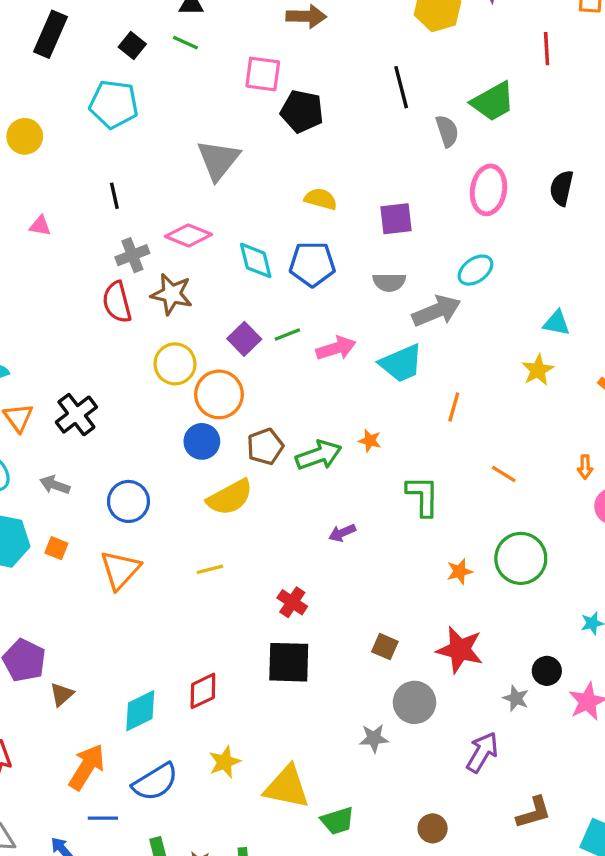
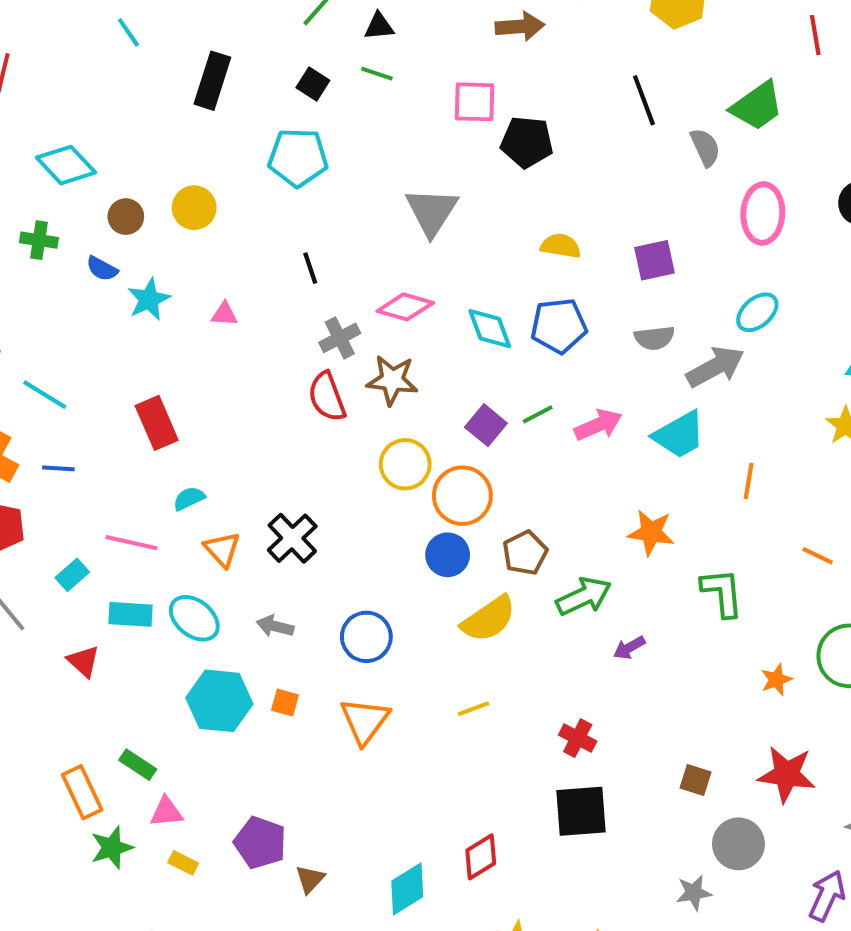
orange star: (370, 441) -> (651, 532), size x1.6
green arrow: (319, 455) -> (584, 596), moved

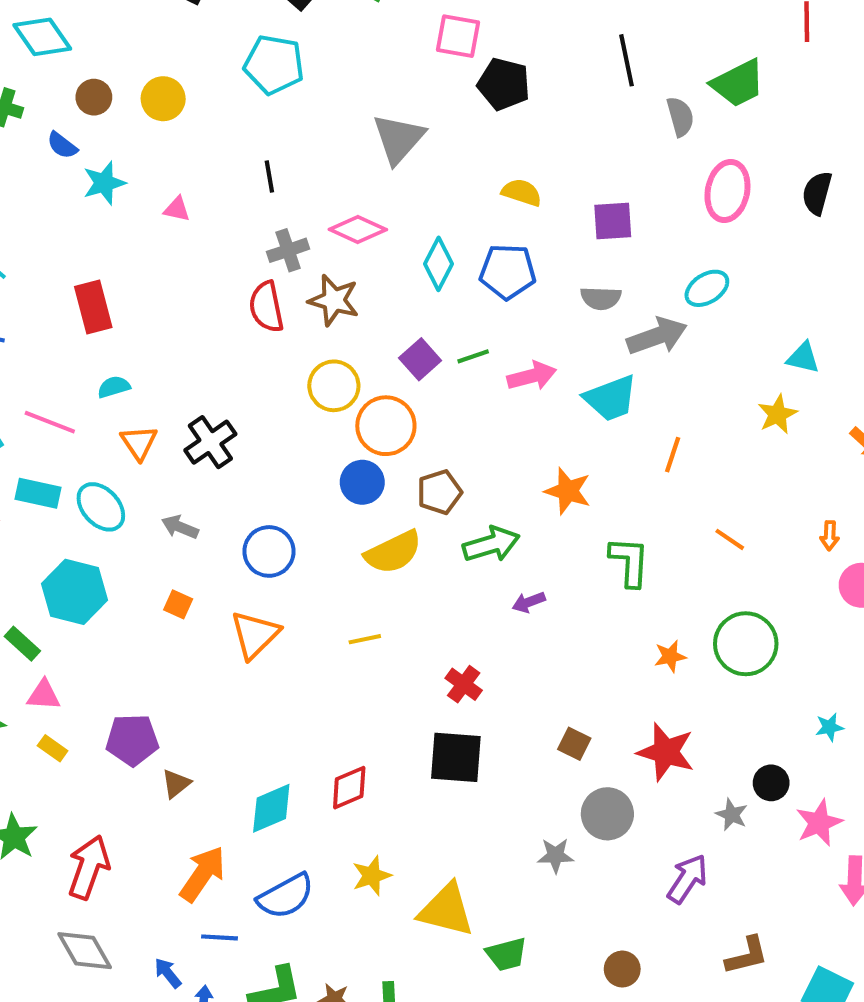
cyan diamond: (490, 329) -> (439, 264), turned 39
cyan hexagon: (219, 701) -> (74, 592), moved
purple pentagon: (260, 843) -> (132, 740), turned -30

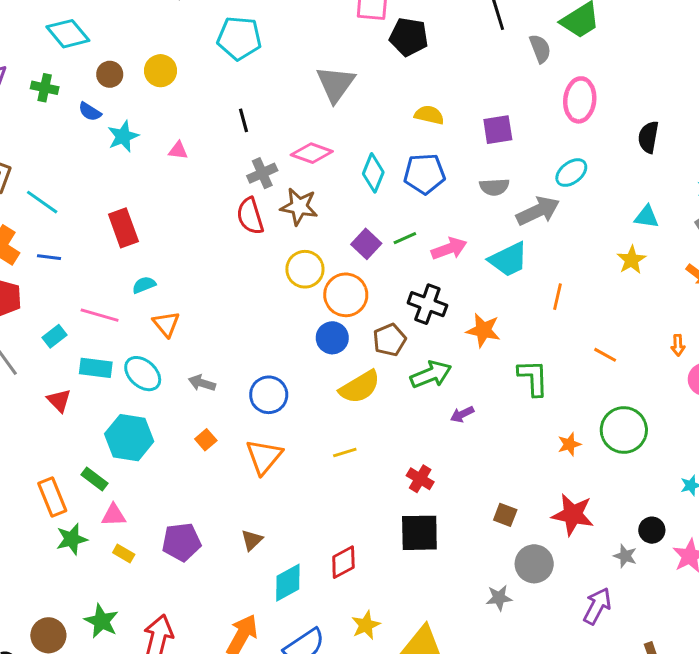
black semicircle: (817, 193) -> (648, 137), moved
black cross: (210, 442) -> (427, 304), moved, turned -30
orange square: (178, 604) -> (206, 440), turned 30
brown triangle: (176, 784) -> (252, 540), moved

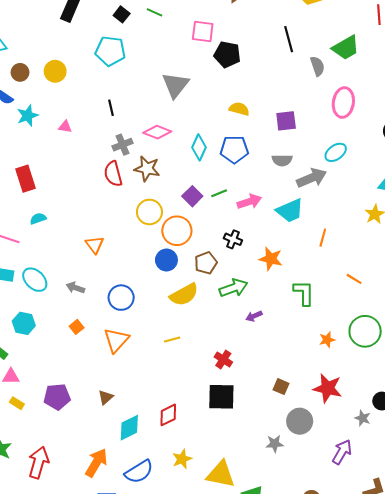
black cross: (427, 304) -> (233, 239), size x0.7
orange triangle: (166, 324) -> (95, 245), moved
cyan hexagon: (129, 438) -> (24, 323), size x0.7

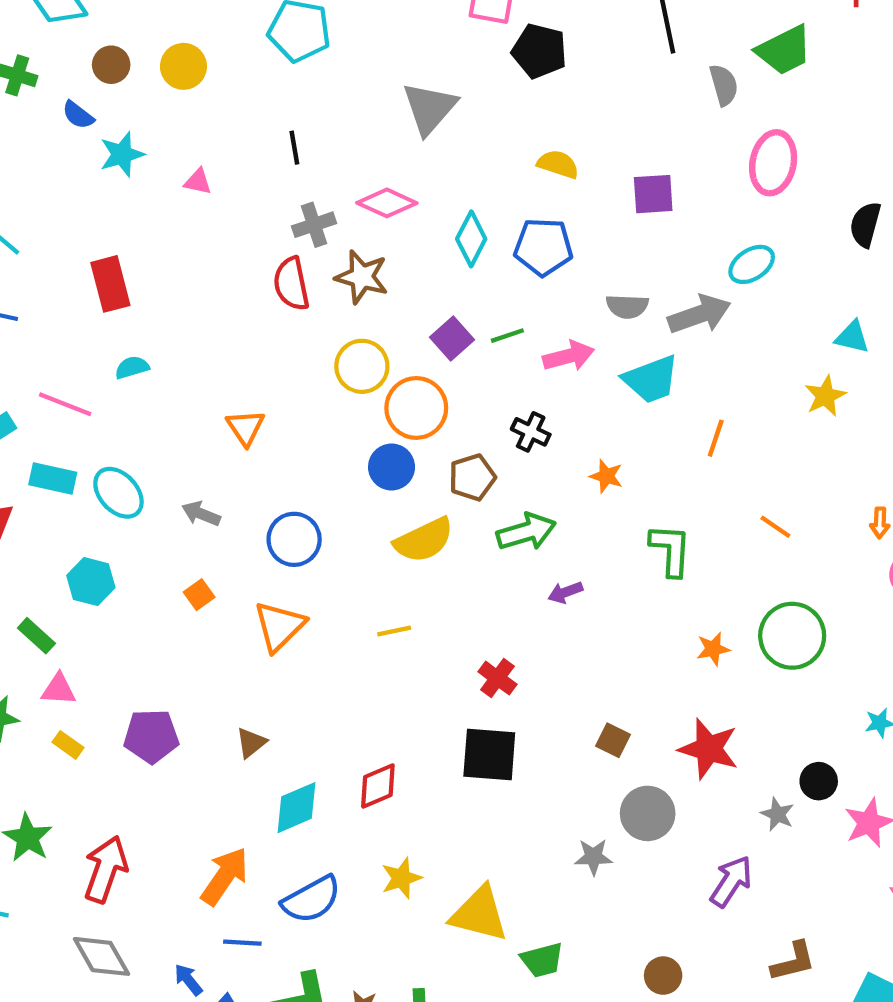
gray semicircle: (282, 160) -> (627, 306), moved
orange star: (271, 259) -> (606, 476), size x0.7

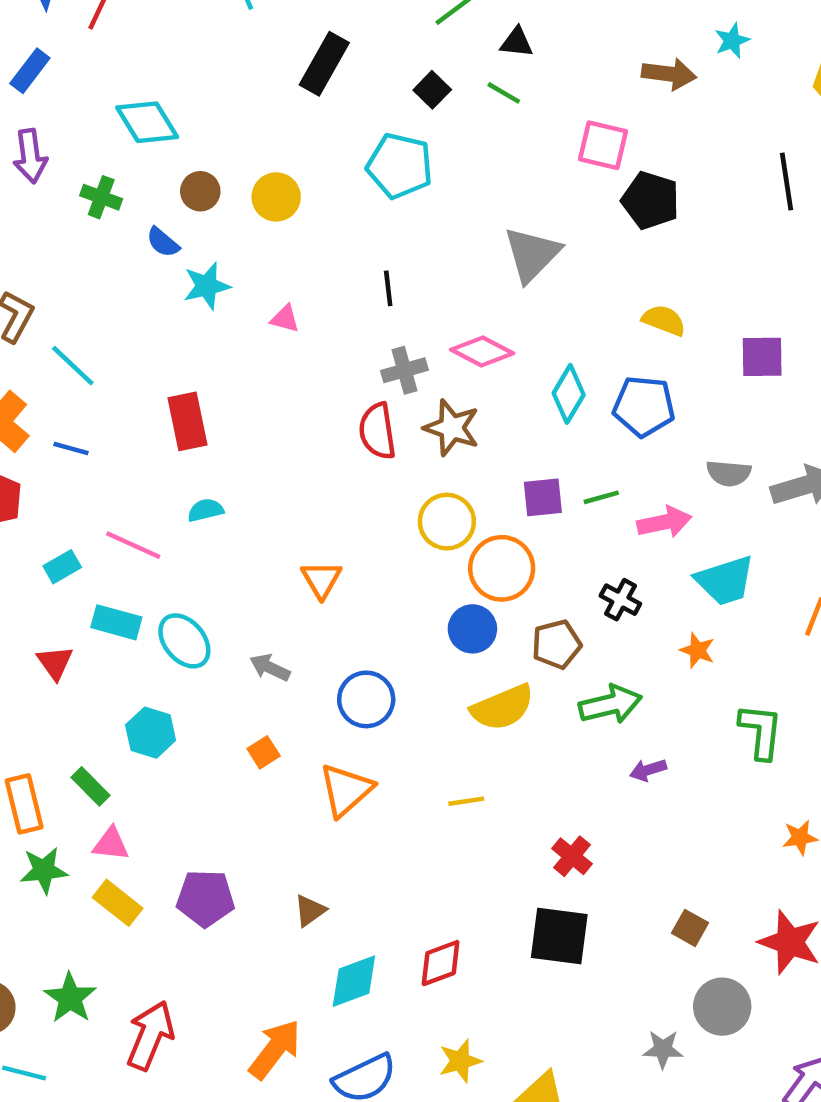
purple square: (452, 339) -> (543, 497), turned 33
cyan trapezoid: (651, 379) -> (725, 581), moved
yellow rectangle: (68, 745) -> (118, 903), size x1.5

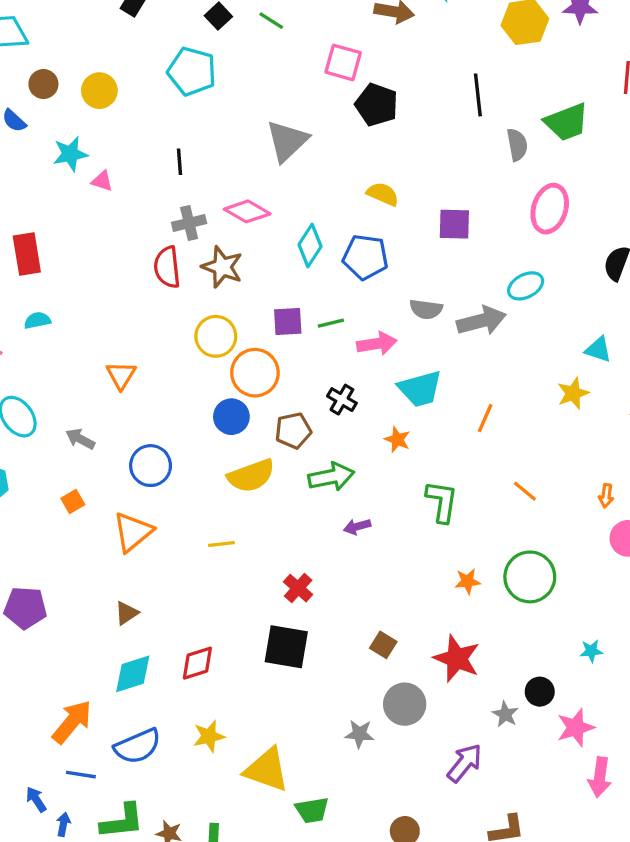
cyan star: (207, 286) -> (70, 154), moved
brown triangle: (310, 911) -> (127, 613), moved

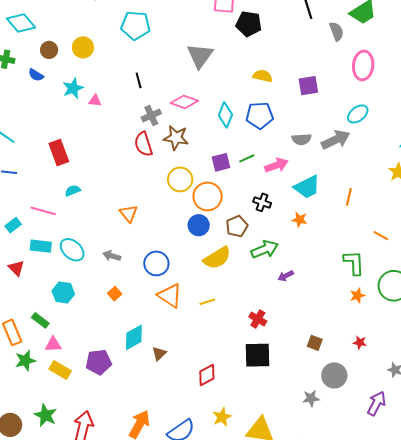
green L-shape: (442, 501) -> (354, 263), moved
orange triangle: (133, 532) -> (170, 296), moved, turned -36
red star: (457, 658) -> (360, 342), size x0.5
cyan diamond: (133, 674) -> (134, 337), moved

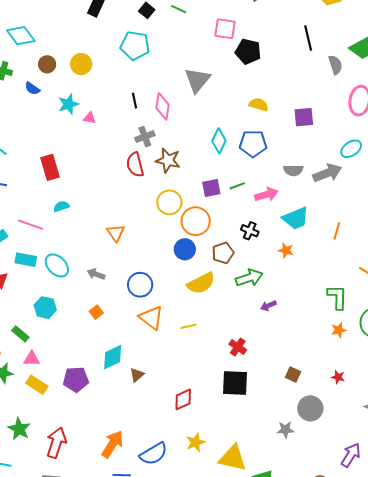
pink diamond: (184, 102) -> (163, 106), moved, turned 76
purple arrow: (376, 403) -> (351, 455), moved

